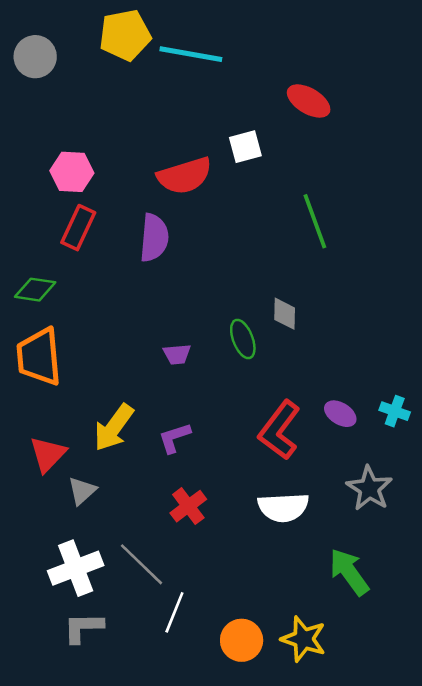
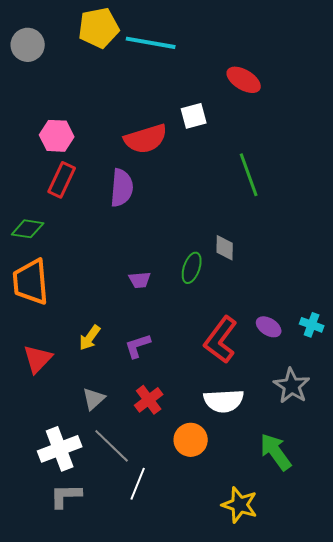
green ellipse: (243, 339) -> (192, 268), turned 40
yellow arrow: (114, 428) -> (90, 338), size x0.7
gray triangle: (82, 491) -> (94, 399), moved
orange circle: (242, 640) -> (191, 440), moved

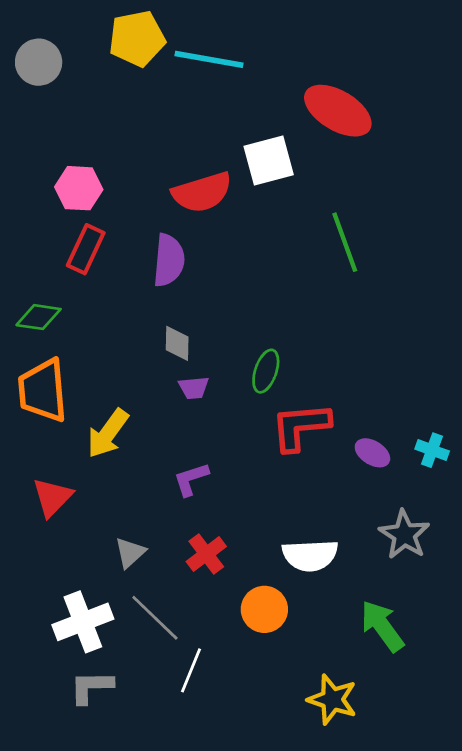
red ellipse: (244, 80) -> (338, 111), size x1.4
white square: (194, 116) -> (269, 160), size x1.4
gray diamond: (225, 248) -> (177, 343), moved
yellow arrow: (90, 338) -> (108, 433), moved, size x1.4
red L-shape: (221, 340) -> (300, 427), moved, turned 48

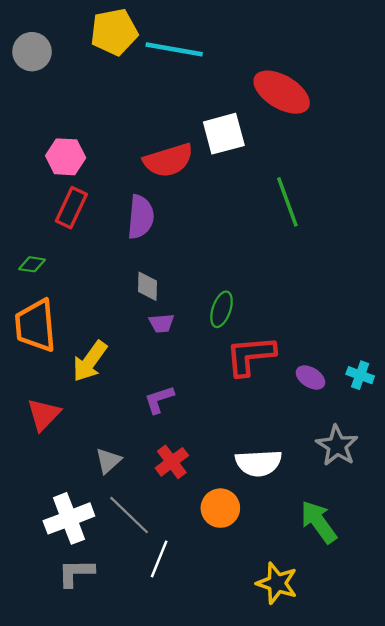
green diamond: (39, 317) -> (32, 264), size x0.7

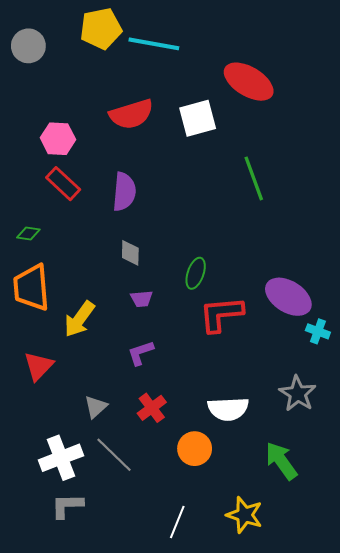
red semicircle: (168, 160) -> (131, 114), moved
red rectangle: (71, 208) -> (63, 184), turned -72
purple trapezoid: (161, 323) -> (142, 299), moved
purple ellipse: (310, 378) -> (288, 297), moved, size x1.8
white line: (159, 559) -> (177, 522), moved

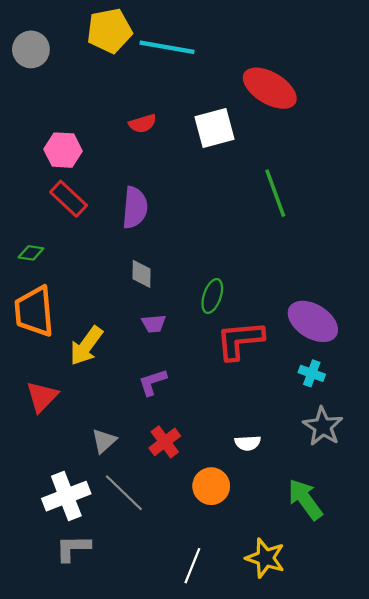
red semicircle: (131, 114) -> (143, 124), size x0.6
cyan cross: (318, 331) -> (312, 373), moved
white semicircle: (228, 409) -> (248, 443), size x0.6

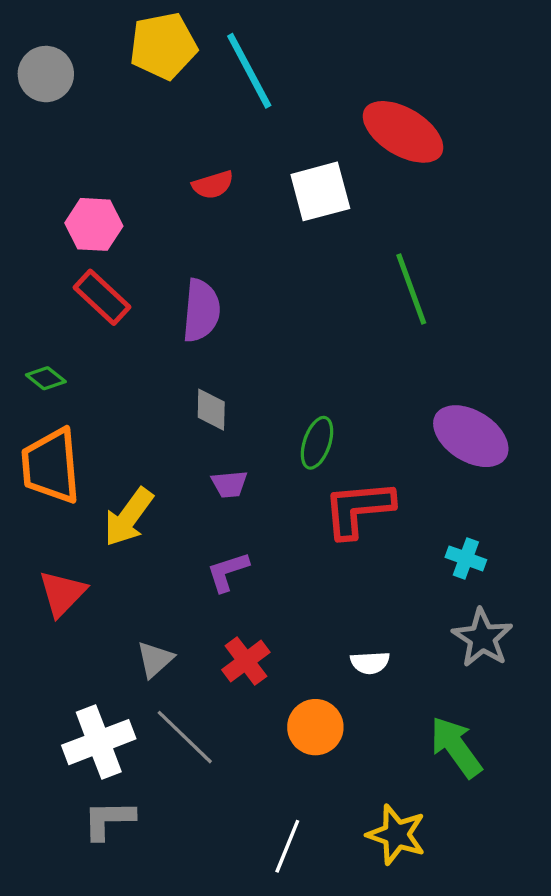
cyan line: (167, 47) -> (249, 71), turned 52
green diamond: (31, 253) -> (46, 378), turned 30
purple ellipse: (313, 321) -> (471, 436), moved

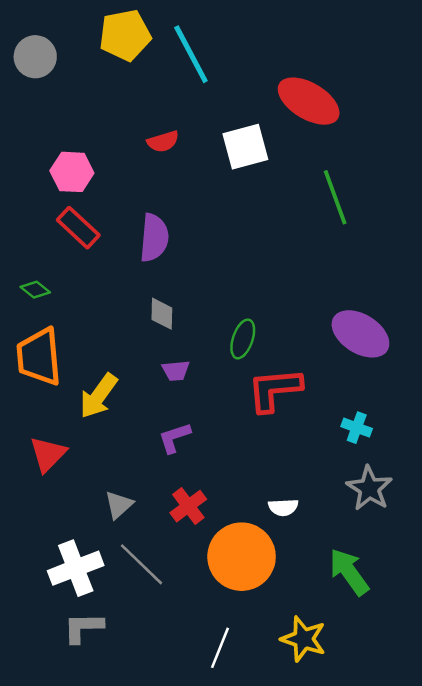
green line: (411, 289) -> (335, 197), moved
orange circle: (315, 727) -> (242, 557), size x1.6

